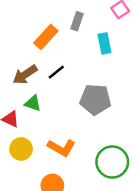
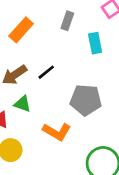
orange rectangle: (46, 37) -> (21, 30), moved
orange L-shape: (61, 148) -> (57, 132), moved

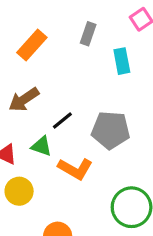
black line: (46, 72) -> (62, 120), moved
green triangle: (22, 104) -> (42, 146), moved

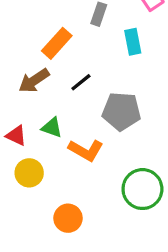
orange rectangle: (32, 45) -> (57, 43), moved
black line: (62, 120) -> (81, 82), moved

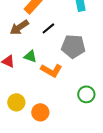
yellow circle: (29, 173) -> (16, 102), moved
green circle: (142, 189) -> (86, 94), size x0.7

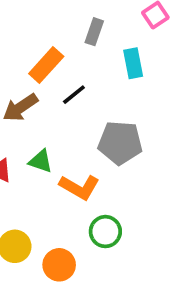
black line: (48, 28) -> (74, 95), moved
green circle: (86, 94) -> (105, 232), moved

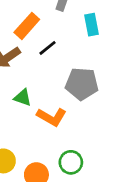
green circle: (105, 232) -> (71, 162), moved

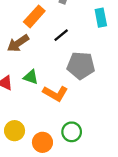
cyan rectangle: (91, 25) -> (101, 18), moved
black line: (47, 48) -> (61, 35), moved

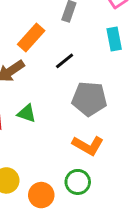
orange L-shape: (55, 93) -> (88, 145), moved

